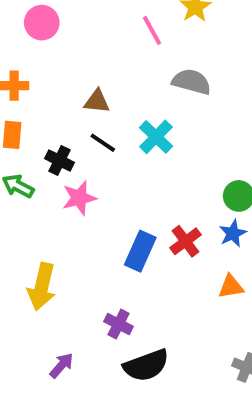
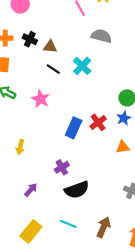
black cross: (59, 161) -> (30, 39), moved
pink star: (79, 198) -> (40, 99), turned -30
yellow arrow: (42, 287) -> (20, 147), size x0.6
purple cross: (119, 324) -> (62, 167), turned 32

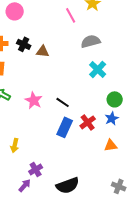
gray semicircle: (101, 36) -> (91, 41), turned -30
cyan cross: (82, 66) -> (98, 69), moved
black line: (53, 69) -> (63, 102), moved
purple cross: (62, 167) -> (36, 169), moved

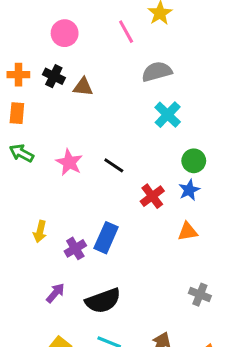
pink circle: (15, 11) -> (65, 33), moved
blue rectangle: (65, 127) -> (106, 238), moved
purple cross: (36, 169) -> (75, 248), moved
black semicircle: (68, 185) -> (103, 301), moved

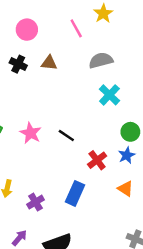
brown triangle: (83, 87) -> (49, 63), moved
orange triangle: (188, 232) -> (125, 189), turned 42
blue rectangle: (106, 238) -> (75, 193), moved

